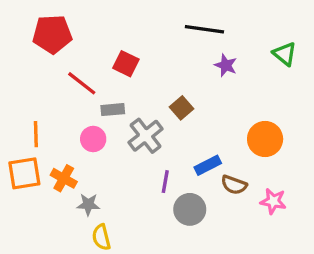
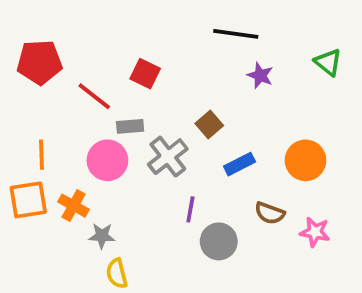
red pentagon: (52, 34) -> (40, 62), moved
pink circle: (93, 139) -> (107, 160), size x1.4
blue rectangle: (208, 165) -> (239, 164), moved

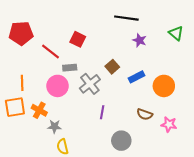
blue rectangle: (239, 164) -> (137, 77), moved
gray circle: (219, 241) -> (121, 141), moved

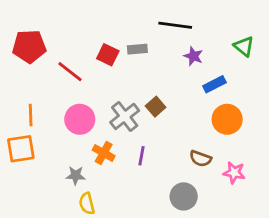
brown square: (112, 67) -> (156, 107), moved
gray rectangle: (70, 68) -> (137, 49), moved
blue rectangle: (137, 77) -> (214, 84), moved
orange cross: (39, 110) -> (104, 153), moved
gray circle: (121, 141) -> (184, 196), moved

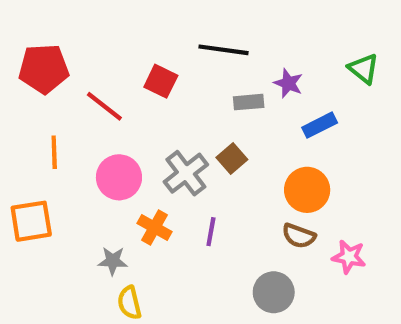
black line: (175, 25) -> (223, 50), moved
gray rectangle: (137, 49) -> (249, 102), moved
orange line: (31, 115) -> (54, 152), moved
orange circle: (227, 119) -> (307, 190), moved

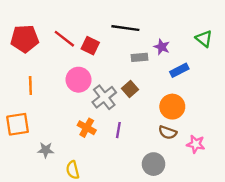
red line: (104, 106) -> (64, 39), moved
pink circle: (119, 177) -> (79, 80), moved
gray star: (113, 261) -> (46, 150), moved

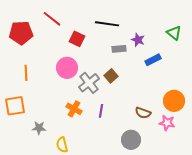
red line: (64, 39) -> (52, 19), moved
orange circle: (172, 107) -> (174, 101), moved

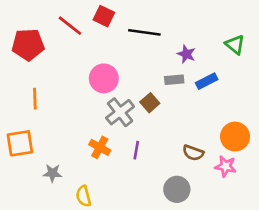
red square: (77, 39) -> (104, 16), moved
gray rectangle: (119, 49) -> (174, 80), moved
pink circle: (67, 68) -> (104, 78), moved

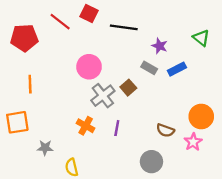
gray rectangle: (174, 80) -> (149, 68), turned 35
pink star: (226, 166) -> (193, 142), turned 30

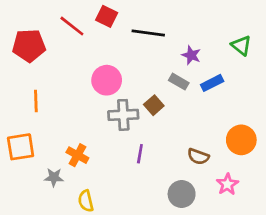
gray cross: (103, 96) -> (123, 115), turned 35
orange cross: (86, 126) -> (77, 155), moved
pink star: (193, 142) -> (227, 184), moved

